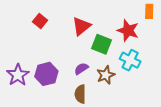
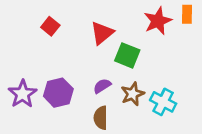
red star: (128, 30) -> (158, 21), moved, turned 30
cyan cross: (130, 60) -> (163, 102), moved

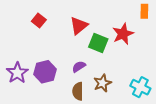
red star: (158, 21) -> (123, 34), moved
brown star: (133, 94) -> (102, 83), moved
cyan cross: (163, 102) -> (140, 87), moved

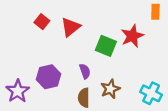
red triangle: (79, 26) -> (71, 27), moved
purple semicircle: (79, 67) -> (85, 71), turned 104
purple star: (17, 73) -> (18, 91), moved

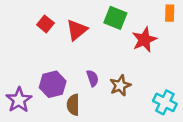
green square: (106, 46) -> (115, 18), moved
brown star: (110, 89) -> (120, 85), moved
brown semicircle: (84, 98) -> (73, 105), moved

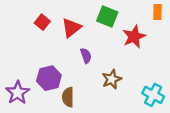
purple semicircle: (92, 78) -> (86, 56), moved

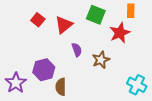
orange rectangle: (158, 12) -> (131, 11), moved
brown star: (112, 79) -> (101, 60), moved

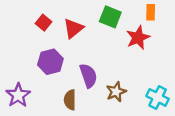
purple semicircle: (77, 50) -> (88, 76), moved, size x1.5
brown star: (101, 60) -> (116, 92), moved
purple hexagon: (44, 70) -> (50, 62), moved

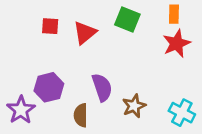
red square: (43, 23) -> (50, 26), turned -35
red star: (138, 38) -> (177, 43), moved
purple hexagon: (50, 62) -> (49, 87), moved

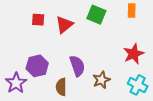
red star: (177, 43) -> (134, 54), moved

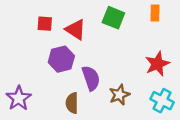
red triangle: (64, 25) -> (76, 30), turned -48
purple hexagon: (37, 66) -> (61, 59), moved

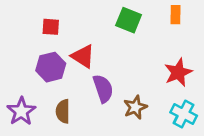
red triangle: (76, 30) -> (83, 56), moved
purple hexagon: (61, 59) -> (51, 67), moved
brown semicircle: (72, 103) -> (63, 111), moved

